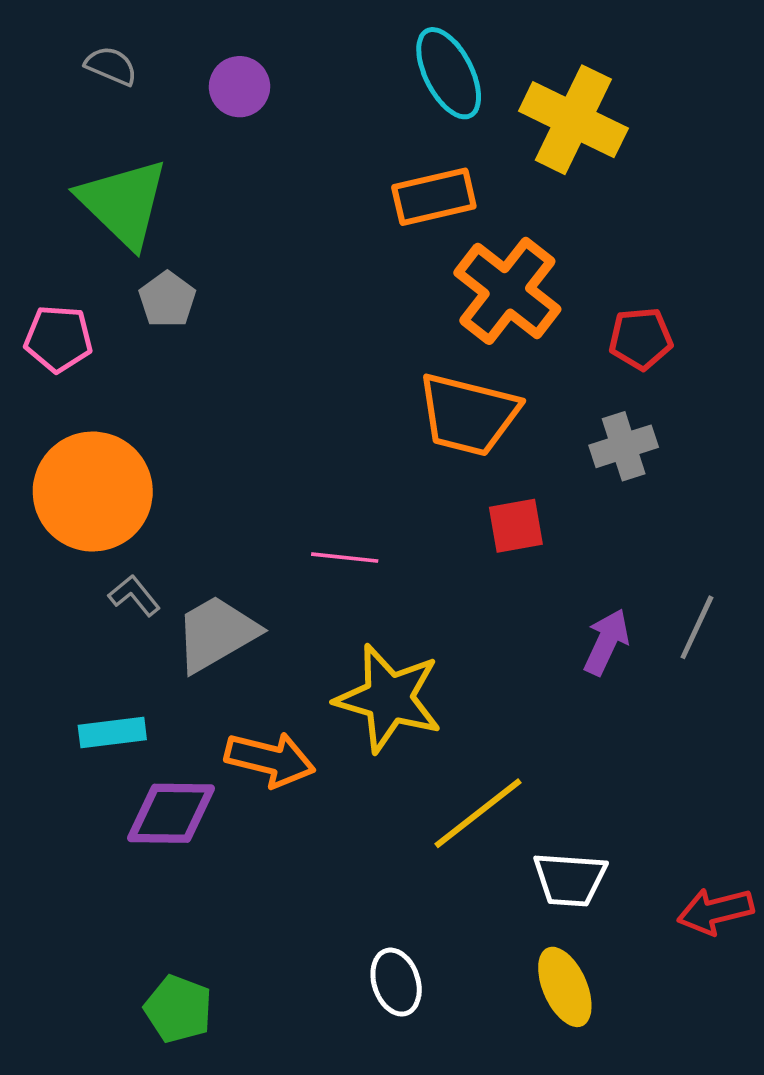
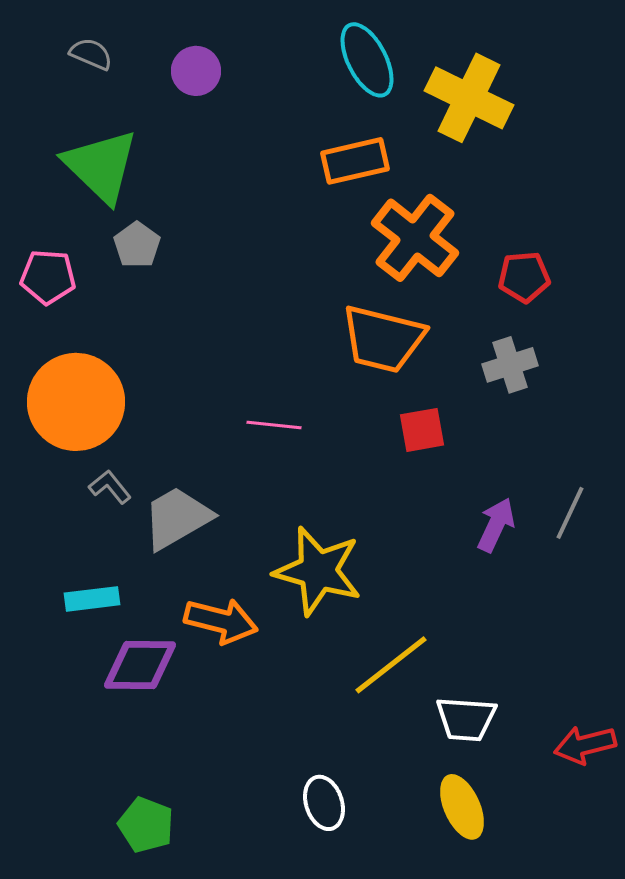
pink line: (345, 558) -> (274, 425), moved

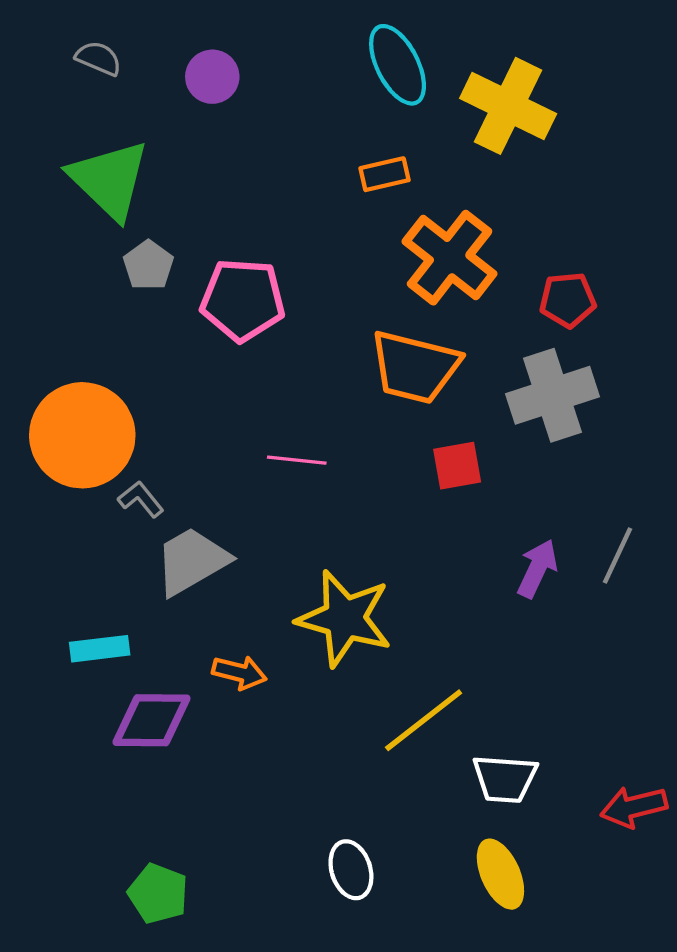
orange rectangle: (355, 161) -> (385, 174), size x0.7
pink pentagon: (48, 277) -> (243, 300), moved, size x1.4
gray cross: (510, 365) -> (552, 395), size x1.5
gray L-shape: (110, 487) -> (141, 499), moved
orange arrow: (221, 621) -> (239, 673), size x0.7

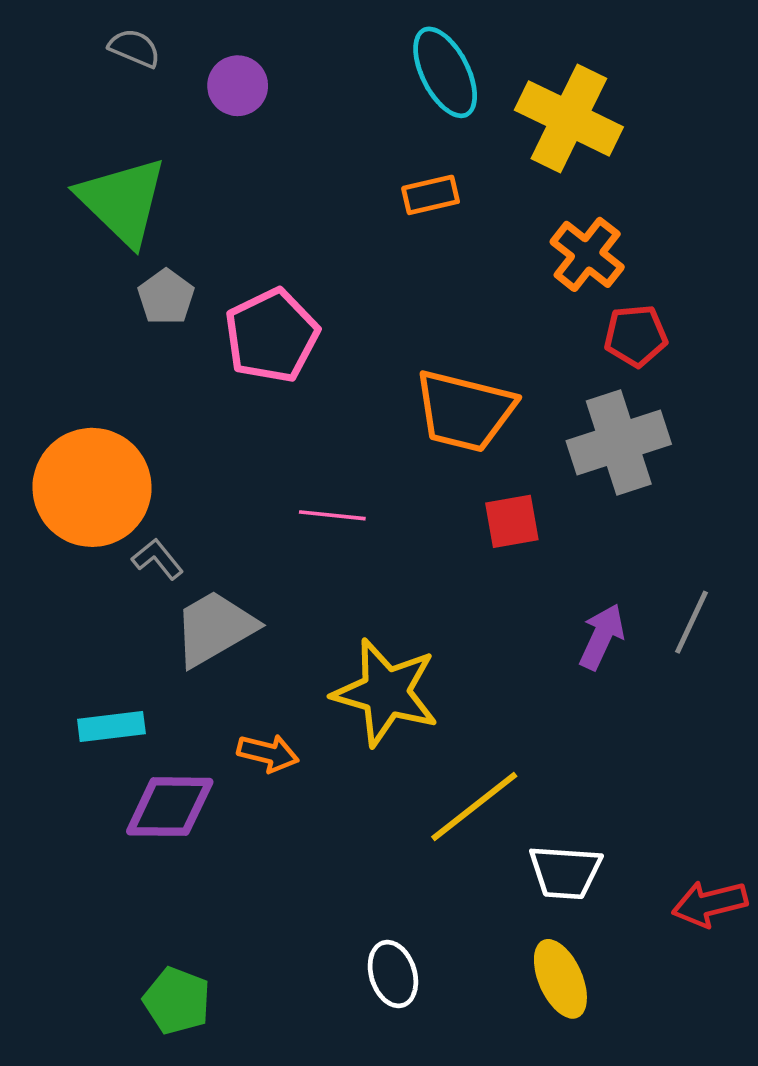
gray semicircle: (99, 58) -> (134, 48), moved
orange cross: (450, 258) -> (587, 254), moved, size x0.7
pink pentagon: (243, 300) -> (272, 336), turned -30

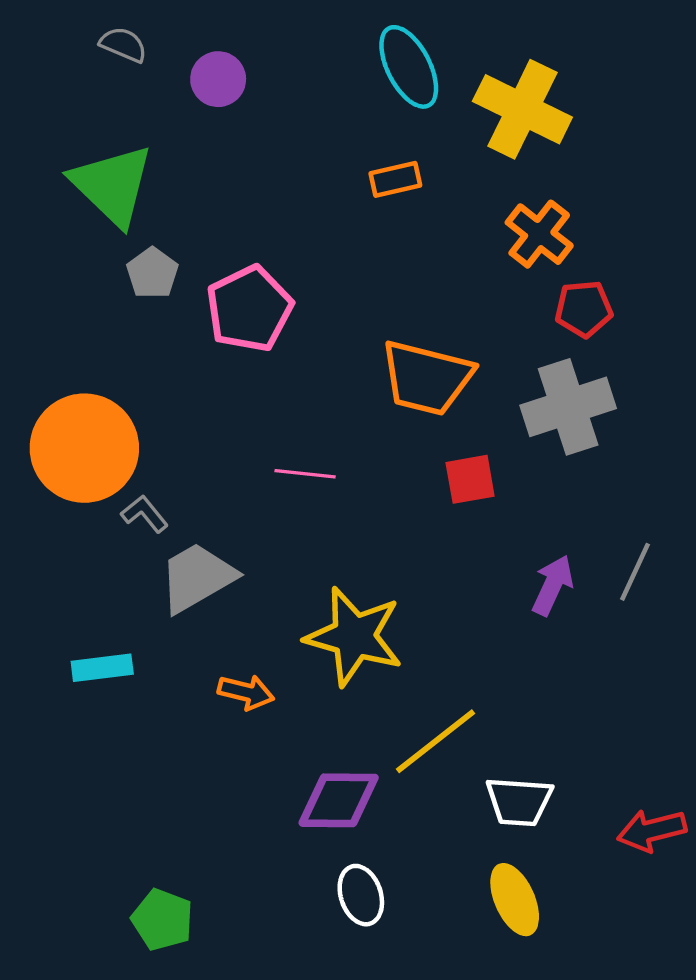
purple diamond: (170, 807) -> (339, 800), moved

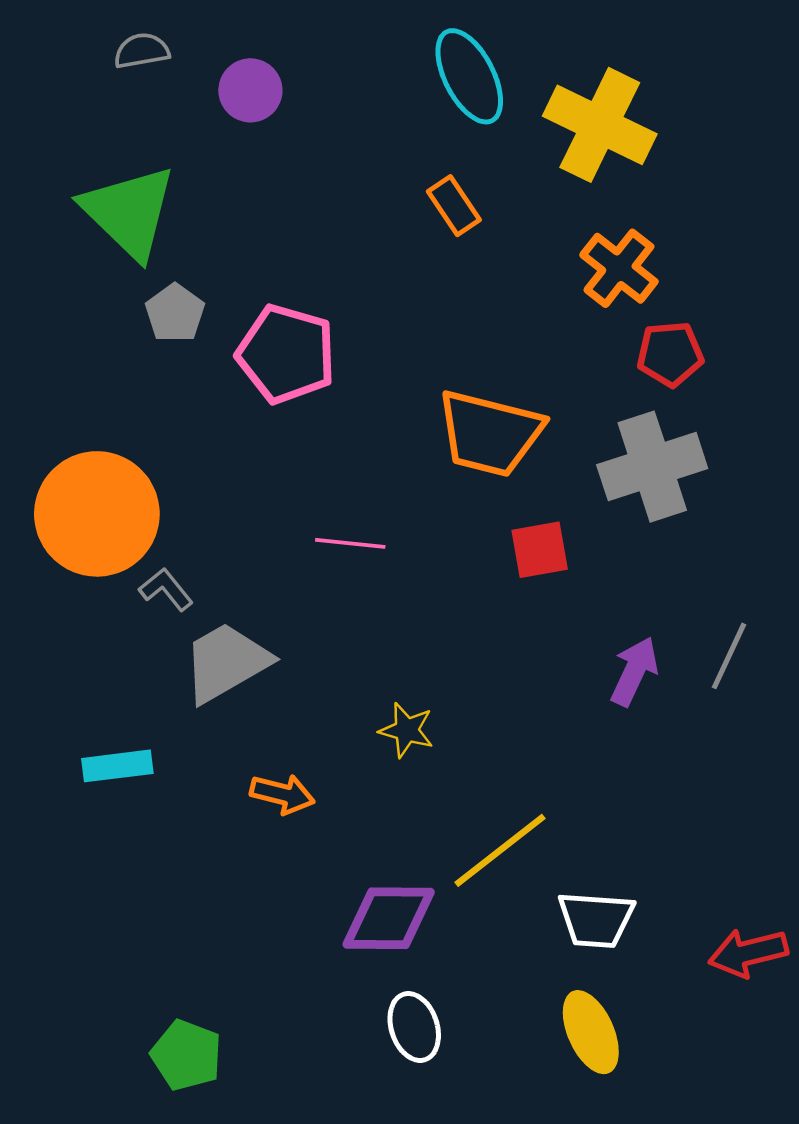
gray semicircle: (123, 45) -> (142, 51), turned -33
orange rectangle: (395, 179) -> (454, 206), turned 69
pink pentagon: (249, 309) -> (286, 354), turned -30
yellow star: (354, 636) -> (407, 730), size x0.5

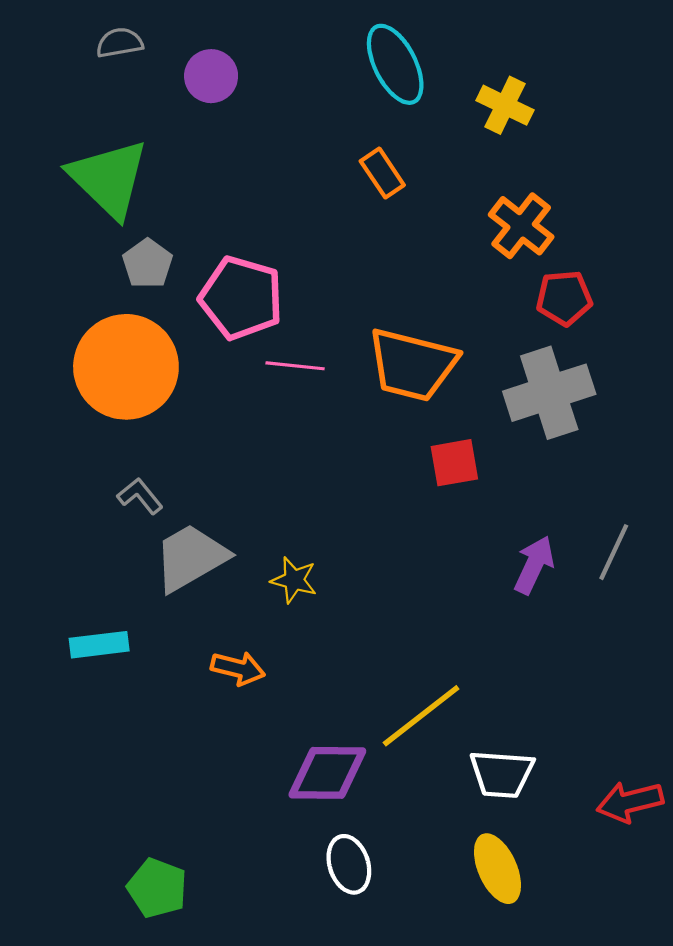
yellow cross: (600, 125) -> (505, 105), size x0.6
orange circle: (97, 514) -> (126, 367), moved
pink line: (350, 543) -> (295, 366), moved
yellow star: (407, 730) -> (294, 580), moved

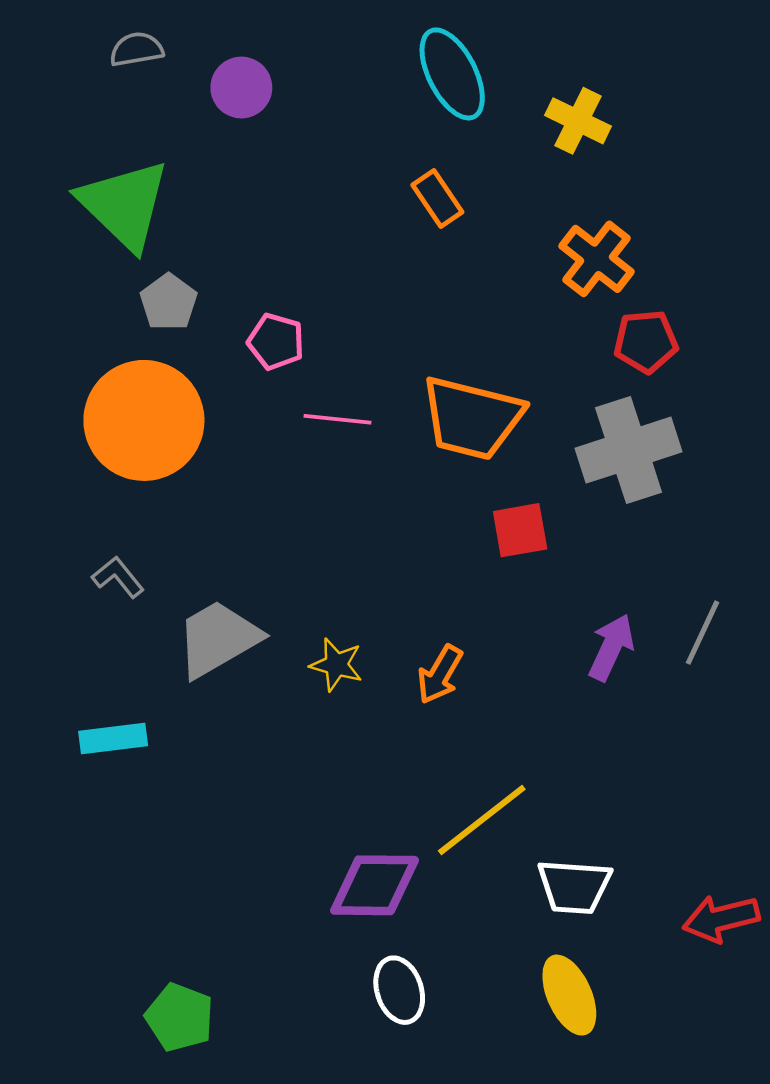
pink pentagon: (241, 298) -> (276, 342), size x0.6
gray L-shape: (140, 496) -> (118, 577), moved
orange arrow: (238, 668) -> (440, 674), moved, turned 106

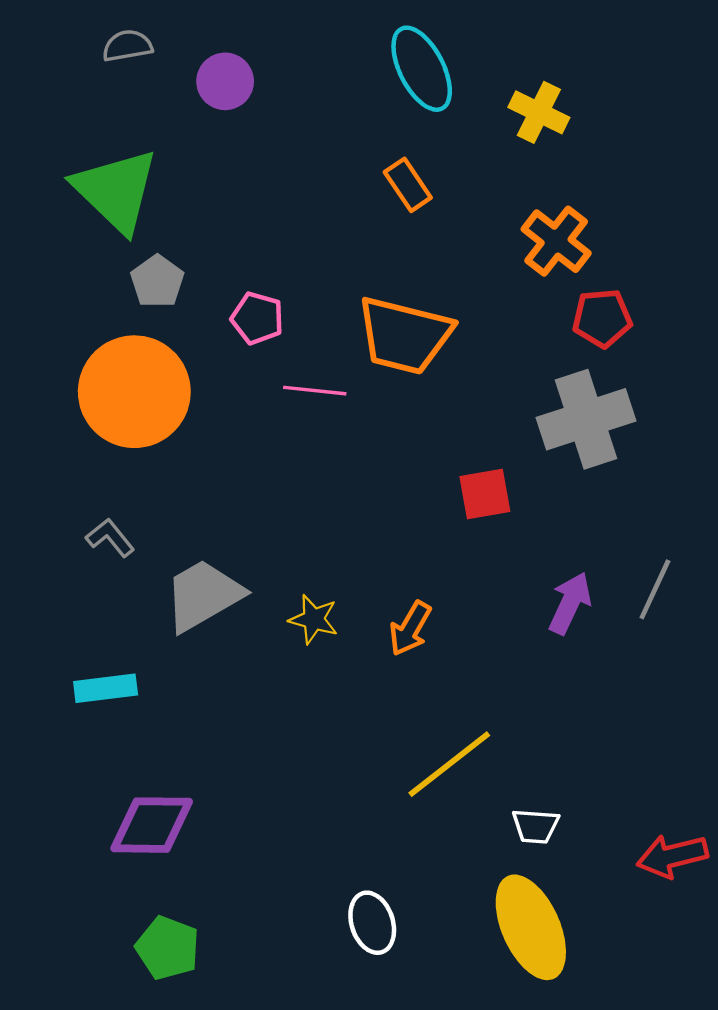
orange trapezoid: (472, 418) -> (404, 335), moved
purple diamond: (375, 885) -> (152, 825), moved
white trapezoid: (574, 887) -> (535, 826), size x0.7
yellow ellipse: (569, 995) -> (531, 927), size x1.4

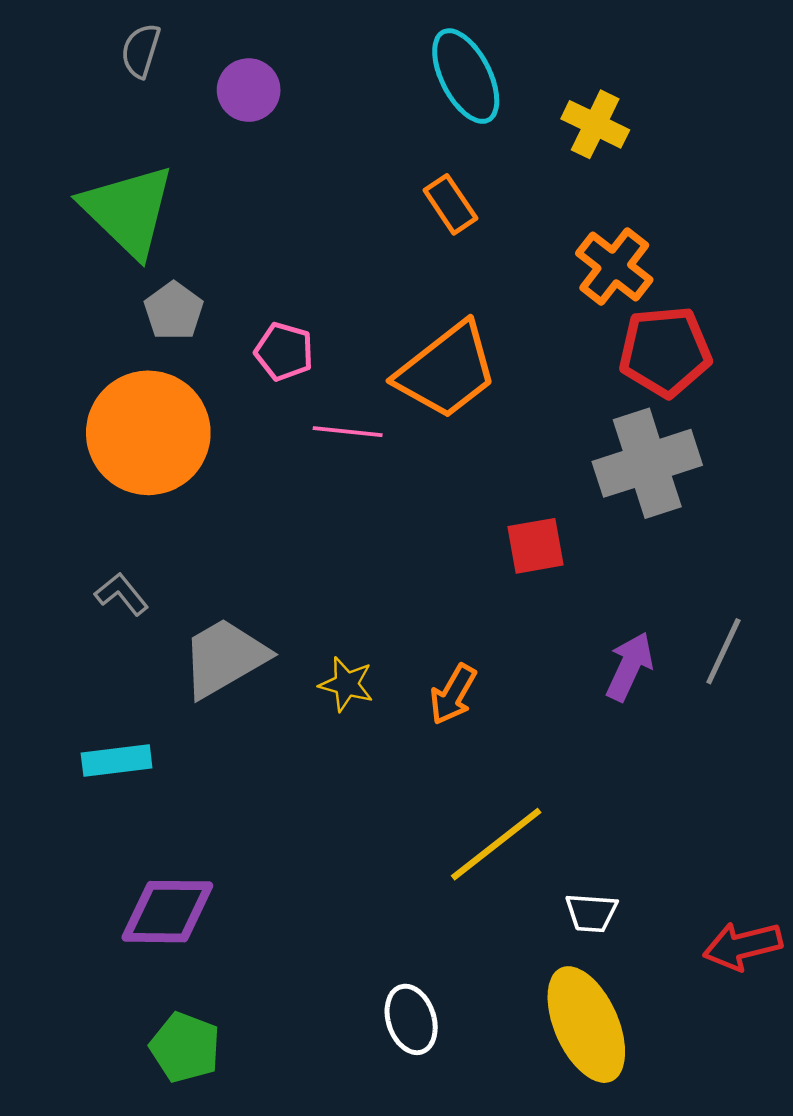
gray semicircle: (127, 46) -> (141, 51), turned -63
red pentagon: (602, 318) -> (665, 352), size x1.4
orange trapezoid: (404, 335) -> (447, 371), turned -52

